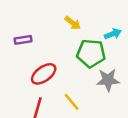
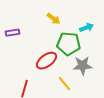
red ellipse: (44, 74) -> (47, 61), moved
yellow line: (72, 102) -> (65, 84), moved

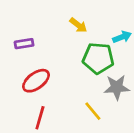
red ellipse: (47, 61) -> (36, 81), moved

